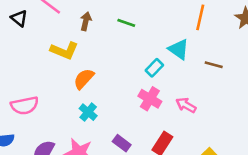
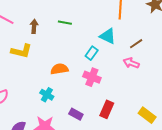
brown line: (214, 65) -> (136, 44), turned -40
orange semicircle: (84, 79) -> (59, 69), moved, turned 48
pink arrow: (186, 105) -> (131, 63), moved

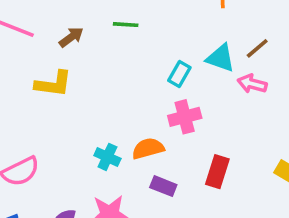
brown arrow: (34, 26) -> (71, 37), turned 56
cyan triangle: (108, 36) -> (221, 58), moved
orange semicircle: (59, 69) -> (148, 148), moved
pink cross: (92, 77) -> (185, 117), turned -30

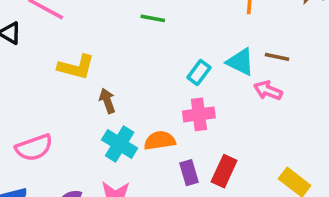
brown arrow: (71, 37) -> (107, 101), moved, turned -80
brown line: (257, 48) -> (277, 57), turned 45
cyan cross: (107, 157) -> (120, 144), size x1.4
purple rectangle: (163, 186) -> (189, 173), moved, turned 45

